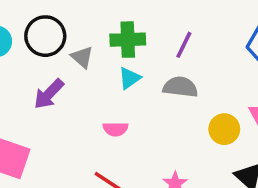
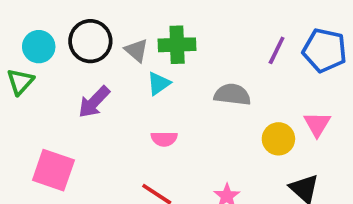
purple line: (184, 45) -> (277, 50), moved
gray triangle: (82, 57) -> (136, 50), moved
cyan triangle: (130, 78) -> (159, 84), moved

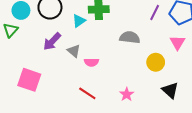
gray triangle: (136, 50) -> (74, 51), moved
cyan triangle: (159, 84) -> (79, 21), moved
pink triangle: (317, 124) -> (177, 43), moved

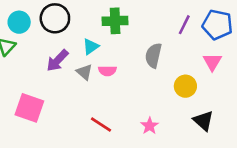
cyan triangle: (79, 21) -> (91, 46), moved
gray semicircle: (130, 37) -> (153, 55), turned -84
pink semicircle: (91, 62) -> (107, 71), moved

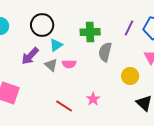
black circle: (55, 18) -> (42, 25), moved
green cross: (115, 21) -> (90, 32), moved
pink star: (150, 126) -> (93, 99), moved

